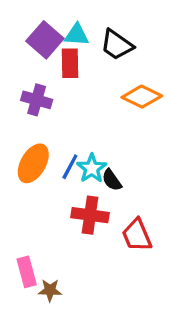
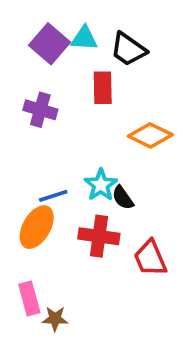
red rectangle: (70, 63) -> (103, 88), moved
orange diamond: (142, 97) -> (150, 135), moved
orange ellipse: (33, 163) -> (37, 227), moved
blue line: (70, 167) -> (53, 196), moved, turned 44

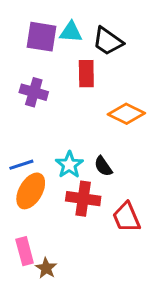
purple square: (49, 44) -> (42, 37), turned -32
cyan star: (101, 185) -> (69, 165), moved
blue line: (53, 196) -> (21, 165), moved
brown star: (55, 319) -> (46, 268), turned 30

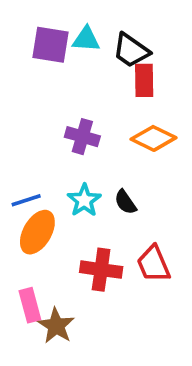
red rectangle: (86, 74) -> (144, 80), moved
purple cross: (34, 92) -> (82, 137), moved
red cross: (83, 199) -> (101, 270), moved
brown star: (46, 268) -> (56, 326), size x1.4

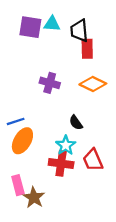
black trapezoid: (131, 50) -> (79, 31), turned 50
cyan star: (84, 200) -> (66, 145), moved

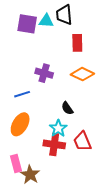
black trapezoid: (79, 31) -> (64, 15), moved
blue line: (16, 121) -> (22, 94), moved

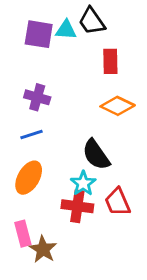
black trapezoid: (64, 15) -> (92, 21), turned -30
purple cross: (44, 73) -> (37, 97), moved
black semicircle: (67, 108) -> (96, 155), size x1.6

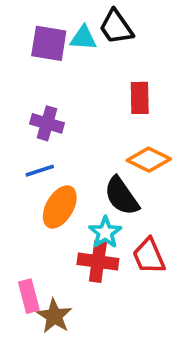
red rectangle: (110, 61) -> (140, 98), moved
orange diamond: (118, 106) -> (149, 160), moved
orange ellipse: (29, 178) -> (60, 207), moved

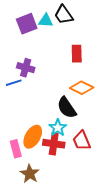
purple square: (49, 43) -> (27, 24), turned -30
blue line: (40, 171) -> (14, 83), moved
orange ellipse: (60, 207) -> (33, 137), moved
pink rectangle: (29, 296) -> (16, 149), moved

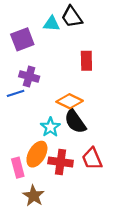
purple square: (27, 24) -> (22, 39), moved
orange diamond: (82, 88) -> (70, 101), moved
cyan star: (58, 128) -> (50, 127), moved

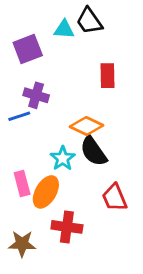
red cross: (61, 162) -> (67, 227), moved
pink rectangle: (18, 168) -> (22, 184), moved
brown star: (34, 196) -> (22, 244), moved, turned -30

